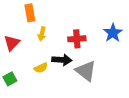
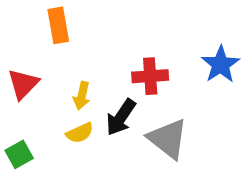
yellow arrow: (42, 34) -> (82, 96), moved
black arrow: (62, 60) -> (121, 117), turned 120

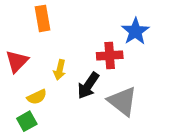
blue star: (221, 64) -> (135, 31), moved
yellow semicircle: (80, 133) -> (37, 97), moved
green square: (19, 154) -> (27, 121), moved

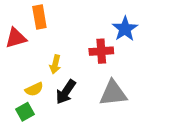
red triangle: (17, 61) -> (16, 38), moved, turned 30
black arrow: (88, 86) -> (66, 92), moved
gray triangle: (122, 101) -> (113, 93), turned -44

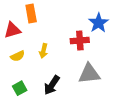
yellow semicircle: (34, 89) -> (18, 56), moved
black arrow: (66, 92) -> (52, 85), moved

